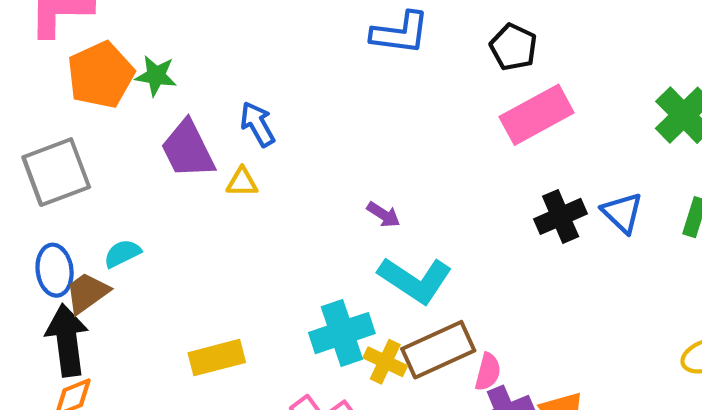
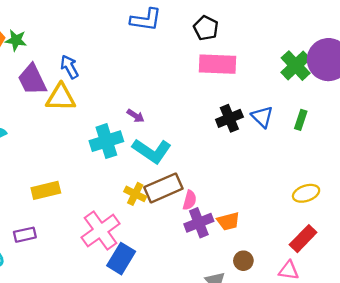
pink rectangle: (537, 115) -> (218, 64), turned 30
yellow triangle: (242, 182) -> (61, 97), size x1.8
cyan cross: (342, 333) -> (106, 141), moved

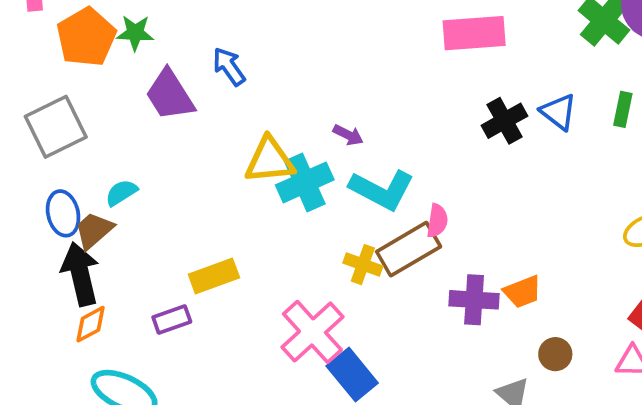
yellow triangle: (61, 97) -> (270, 160), moved
pink semicircle: (190, 200) -> (437, 221), moved
purple cross: (199, 223) -> (474, 300), turned 32
purple rectangle: (25, 235) -> (172, 319), moved
blue rectangle: (121, 259) -> (352, 374), turned -64

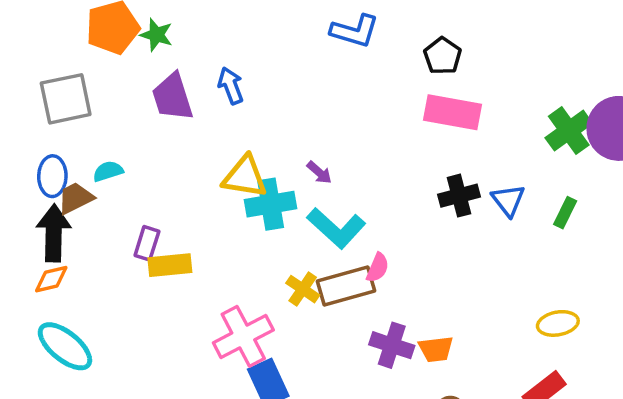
purple rectangle: (172, 319) -> (147, 243), moved, turned -68

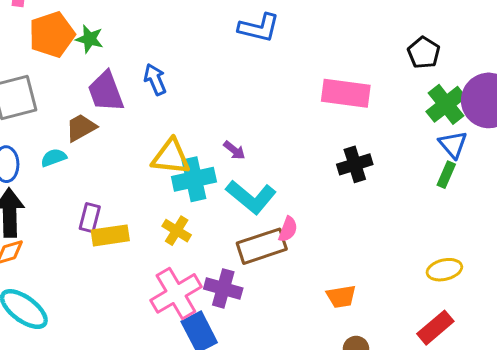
black pentagon: (443, 56) -> (424, 53), moved
brown trapezoid: (75, 198) -> (81, 128), moved
blue triangle: (508, 200) -> (453, 144), moved
yellow cross: (303, 289) -> (177, 231), moved
purple cross: (392, 345) -> (223, 288), moved

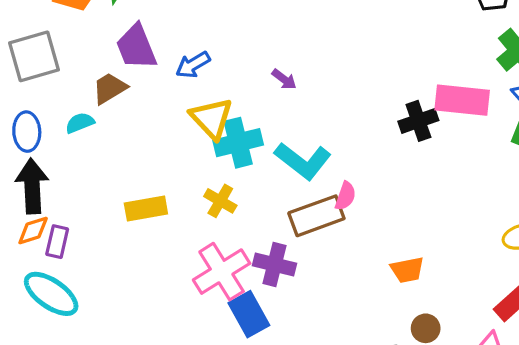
blue arrow: (155, 79) -> (193, 65), moved, turned -96
pink rectangle: (346, 93) -> (462, 100), moved
purple arrow: (234, 150) -> (284, 79), moved
yellow triangle: (171, 157) -> (211, 118), turned 42
purple rectangle: (90, 218) -> (57, 242), moved

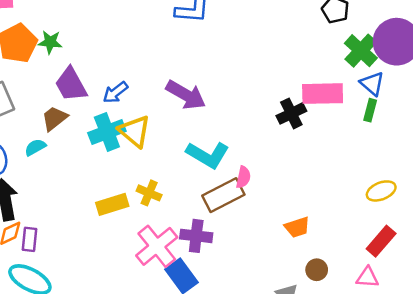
purple arrow: (284, 79) -> (186, 95), size x2.0
cyan cross: (238, 143) -> (107, 132), moved
yellow rectangle: (146, 208) -> (112, 204), moved

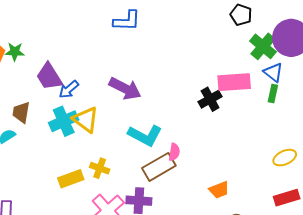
purple trapezoid: (71, 84) -> (49, 77), moved
brown trapezoid: (54, 118) -> (21, 112), turned -40
red rectangle: (381, 241) -> (287, 198), turned 35

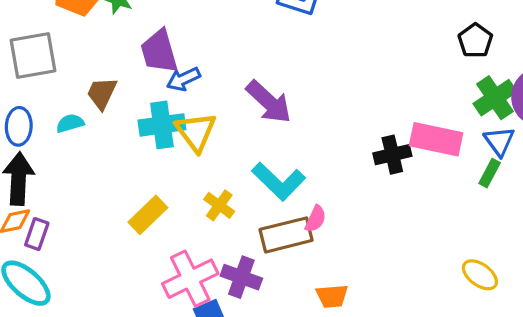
yellow ellipse: (285, 158) -> (480, 275), turned 45
yellow cross: (100, 168) -> (219, 205), moved
yellow rectangle: (71, 179) -> (148, 215), turned -40
orange trapezoid: (219, 190) -> (332, 296), moved

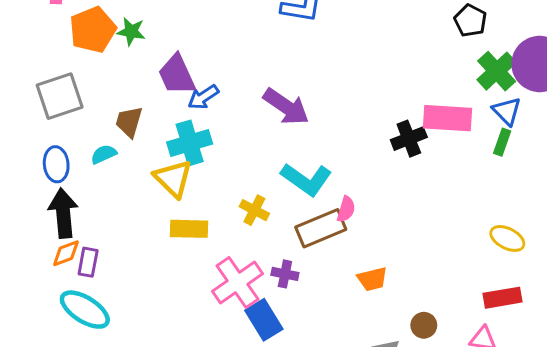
yellow triangle: (196, 132) -> (173, 178), moved
yellow rectangle: (148, 215) -> (189, 229), turned 54
purple cross: (241, 277) -> (285, 274), size x0.7

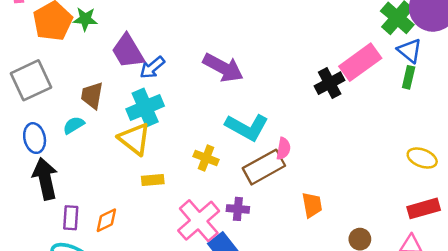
pink rectangle: (447, 118) -> (360, 62), turned -33
yellow rectangle: (189, 229) -> (153, 180), size x0.7
orange diamond: (66, 253) -> (106, 220), moved
orange trapezoid: (372, 279) -> (312, 205), turned -80

